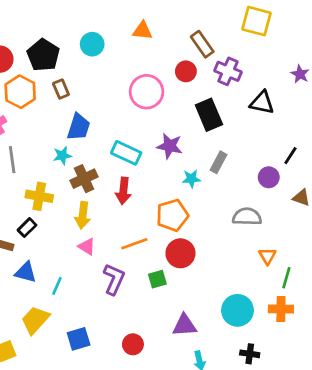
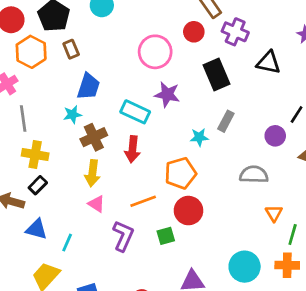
purple star: (170, 146) -> (167, 94), moved
yellow cross: (39, 196) -> (35, 155), moved

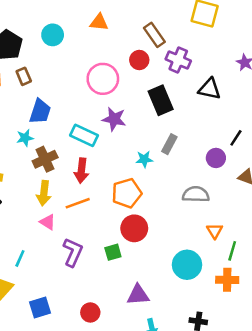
orange line: (143, 201) -> (78, 203), moved
cyan circle: (245, 267) -> (187, 265), moved

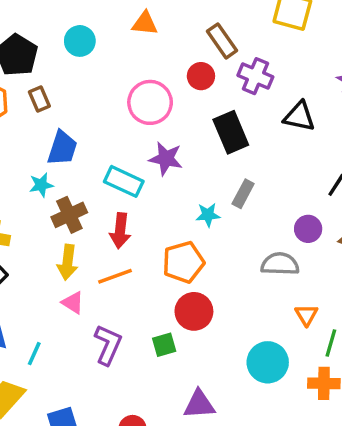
purple circle: (216, 158) -> (308, 229), moved

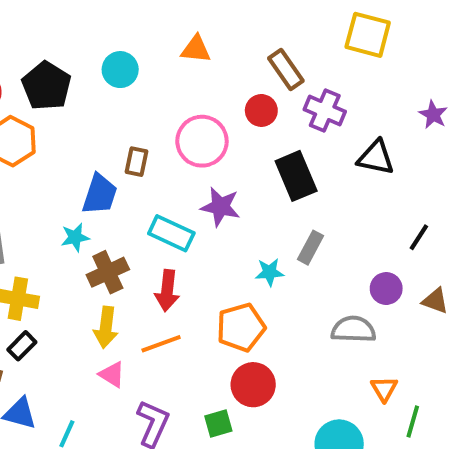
brown rectangle: (39, 99) -> (137, 162), moved, turned 35

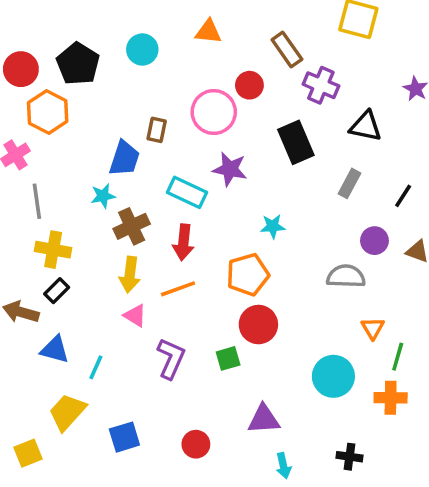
red circle: (261, 110) -> (249, 85), moved
gray rectangle: (310, 248) -> (349, 183), moved

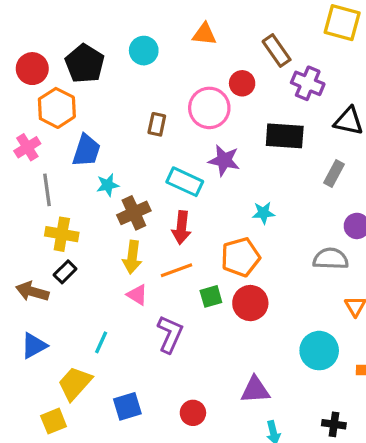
black rectangle: (296, 142) -> (285, 136), turned -63
blue trapezoid: (124, 158) -> (86, 151), moved
blue triangle: (55, 350) -> (34, 346), moved, turned -44
green square: (228, 358) -> (211, 296), moved
yellow square: (28, 453) -> (54, 421), moved

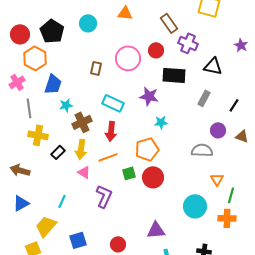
red circle: (242, 83) -> (156, 50), moved
purple star: (224, 160) -> (149, 96), moved
black rectangle: (65, 272) -> (58, 152), moved

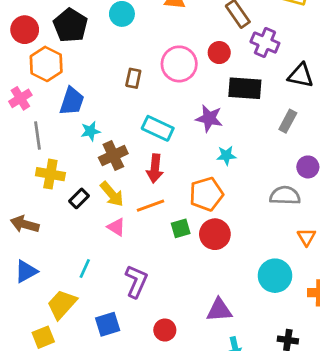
yellow arrow: (81, 149) -> (112, 194), turned -48
purple L-shape: (104, 196) -> (136, 281), moved

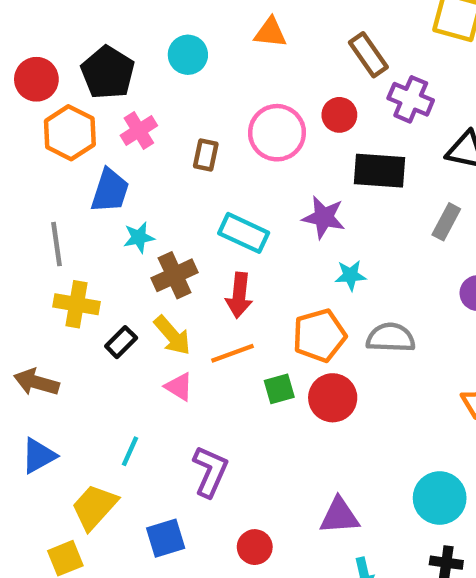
pink cross: (20, 98) -> (139, 130), moved
gray semicircle: (285, 196) -> (391, 338), moved
cyan circle: (275, 276) -> (440, 498), moved

